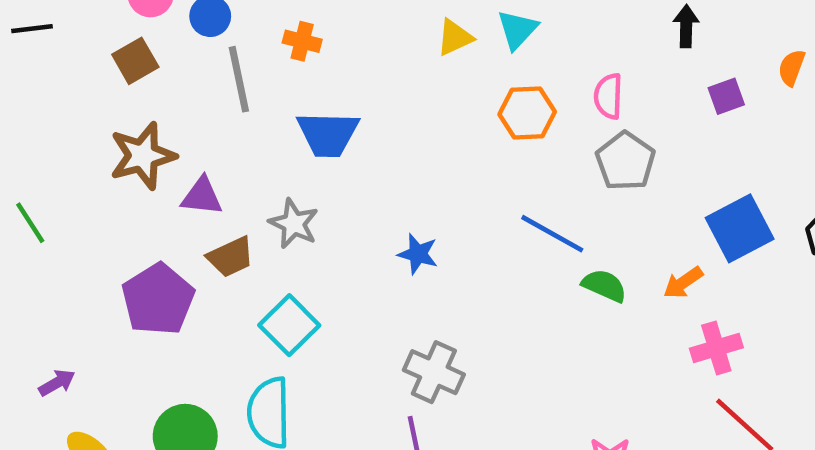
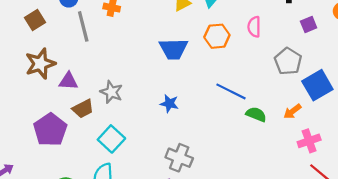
blue trapezoid: (328, 134) -> (173, 49), moved
gray pentagon: (625, 161) -> (288, 61), moved

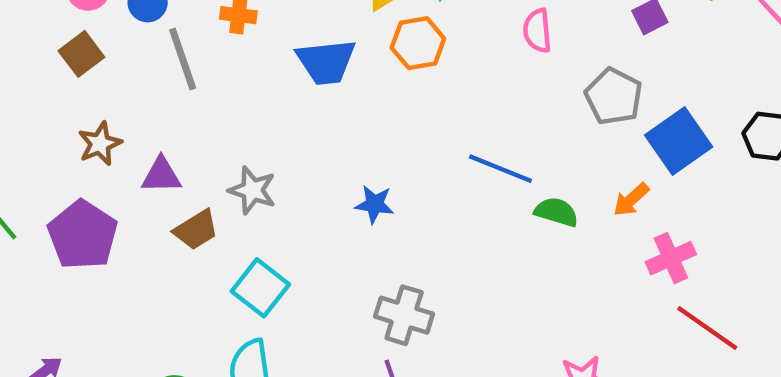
orange hexagon: (217, 36) -> (418, 43), moved
blue trapezoid: (173, 49) -> (326, 62), moved
brown star: (40, 64) -> (100, 144), size x0.7
purple pentagon: (50, 130) -> (83, 235), moved

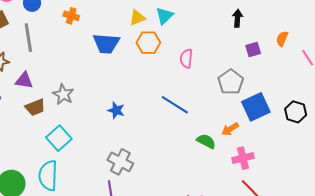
pink semicircle: (537, 31) -> (186, 59), moved
gray line: (183, 59) -> (28, 38), moved
green semicircle: (556, 212) -> (206, 141), moved

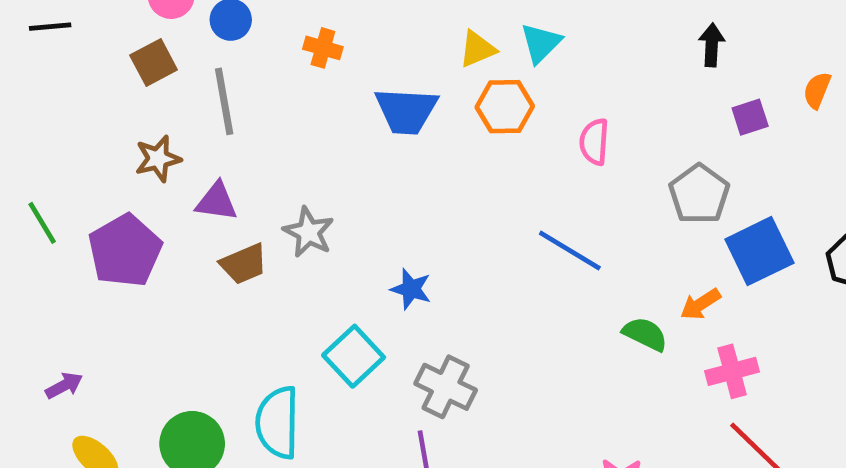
blue star: (116, 110) -> (411, 289), moved
cyan square: (59, 138) -> (354, 356), moved

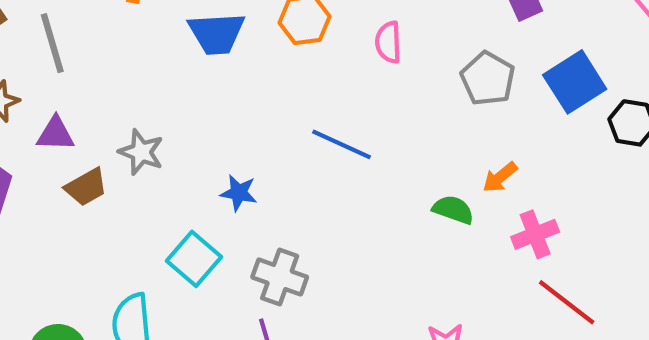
blue line: (570, 251) -> (342, 144), moved
blue square: (759, 251) -> (575, 82), moved

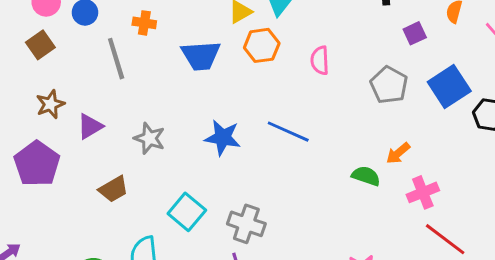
gray line: (52, 43) -> (116, 59), moved
purple triangle: (55, 134) -> (90, 126), turned -32
brown trapezoid: (86, 187) -> (113, 189), moved
blue star: (239, 193) -> (223, 138), moved, size x1.4

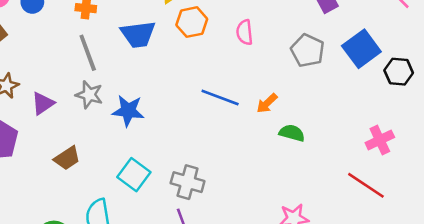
gray line: (116, 59) -> (88, 53), moved
gray star: (149, 138) -> (89, 95), moved
blue star: (223, 138) -> (128, 111), moved
orange arrow: (398, 153) -> (267, 103), moved
pink cross: (423, 192) -> (380, 140), moved

